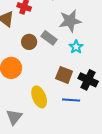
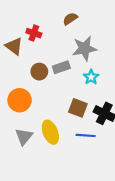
gray rectangle: (49, 38) -> (61, 67), turned -56
gray triangle: (14, 117) -> (24, 137), moved

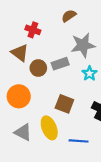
brown triangle: (14, 46) -> (20, 53), moved
brown square: (78, 108) -> (64, 104), moved
blue line: (86, 135) -> (79, 141), moved
gray triangle: (24, 137) -> (23, 132), turned -42

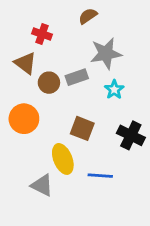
gray triangle: (23, 132) -> (42, 185), moved

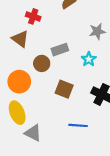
gray star: (106, 53) -> (97, 31), moved, size x0.7
brown circle: (49, 83) -> (42, 63), moved
yellow ellipse: (63, 159) -> (17, 113), moved

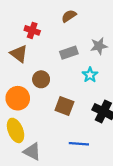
gray rectangle: (60, 50) -> (69, 53), moved

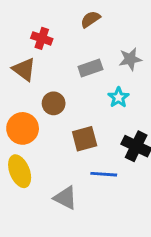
brown square: (64, 106) -> (85, 139), turned -36
blue line: (79, 144) -> (104, 174), moved
gray triangle: (32, 152) -> (65, 198), moved

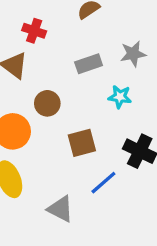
cyan star: (118, 97) -> (120, 97), turned -30
blue line: (104, 174) -> (103, 183), turned -45

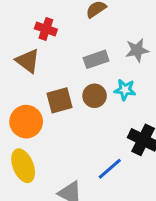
brown circle: (47, 103) -> (95, 96), moved
brown square: (82, 143) -> (60, 100), moved

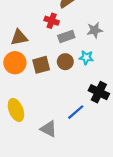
red cross: (46, 29) -> (52, 21), moved
brown triangle: (28, 61) -> (19, 38), turned -48
orange circle: (26, 122) -> (15, 63), moved

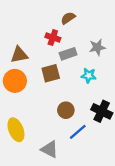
brown circle: (65, 62) -> (66, 110), moved
brown square: (41, 65) -> (51, 73), moved

